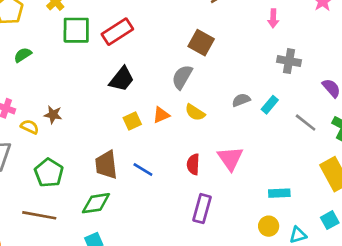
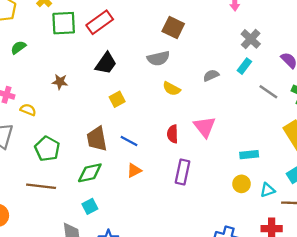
gray cross: (289, 61) -> (251, 39), turned 36
gray semicircle: (182, 77) -> (158, 58), turned -130
cyan rectangle: (270, 105) -> (244, 66), moved
brown star: (53, 115) -> (60, 82), moved
orange triangle: (161, 115) -> (134, 170), moved

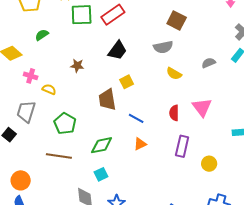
brown trapezoid: (97, 139) -> (107, 100), moved
yellow circle: (242, 184) -> (209, 164), moved

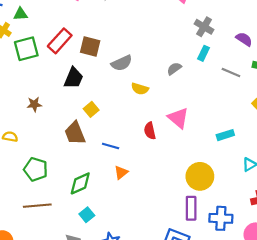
brown square: (177, 21) -> (90, 46), moved
purple rectangle: (182, 146) -> (191, 208), moved
yellow circle: (209, 164) -> (200, 176), size x1.6

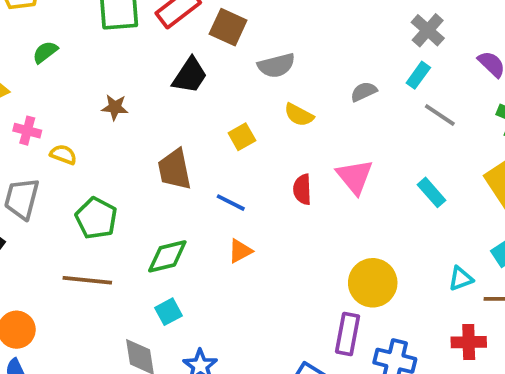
gray line: (231, 73) -> (440, 115), moved
yellow square: (91, 109) -> (242, 137), moved
cyan rectangle: (225, 135) -> (432, 192), moved, turned 56

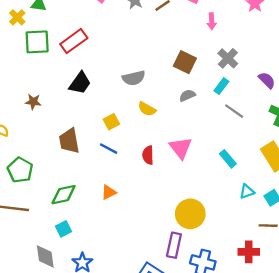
brown square: (228, 27) -> (185, 62), moved
blue line: (231, 203) -> (109, 149), moved
cyan triangle: (461, 279) -> (247, 191), moved

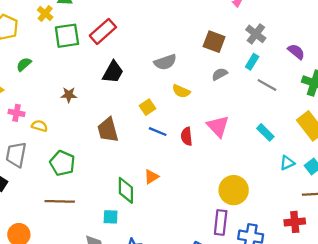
blue line: (109, 149) -> (158, 132), moved
green diamond: (64, 195) -> (126, 190), moved, turned -72
cyan square: (64, 229) -> (111, 217), turned 35

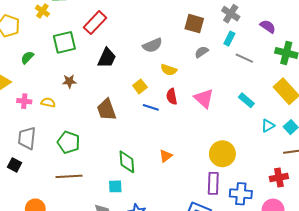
green square: (67, 36) -> (64, 42), moved
yellow semicircle: (40, 126) -> (48, 102), moved
red semicircle: (187, 136) -> (172, 97), moved
orange triangle: (151, 177) -> (166, 156), moved

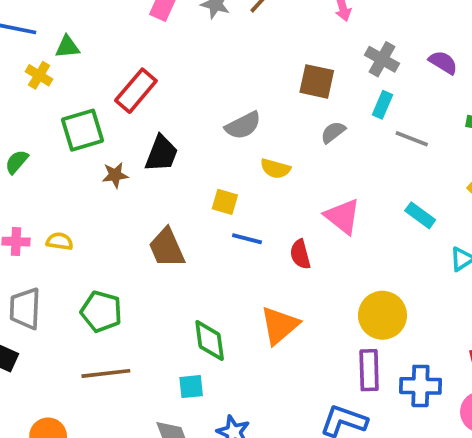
purple semicircle: (268, 26) -> (443, 62), moved
brown star: (69, 81) -> (115, 175), moved
yellow square: (140, 86) -> (225, 202), turned -32
red semicircle: (172, 97) -> (300, 254), moved
orange triangle: (166, 156) -> (280, 325), size x1.6

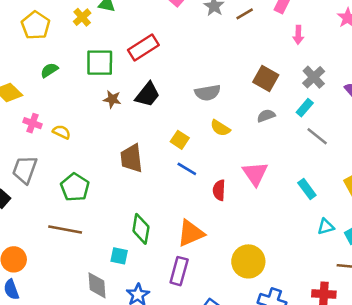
yellow circle: (382, 315) -> (248, 261), moved
purple rectangle: (369, 370) -> (179, 271), moved

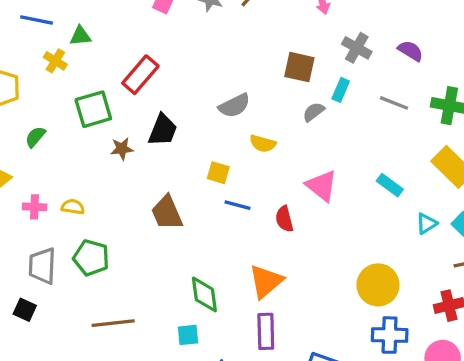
cyan rectangle: (305, 108) -> (341, 90), moved
gray line: (317, 136) -> (394, 103), moved
green pentagon: (75, 187) -> (91, 258), moved
yellow circle: (248, 261) -> (378, 285), moved

